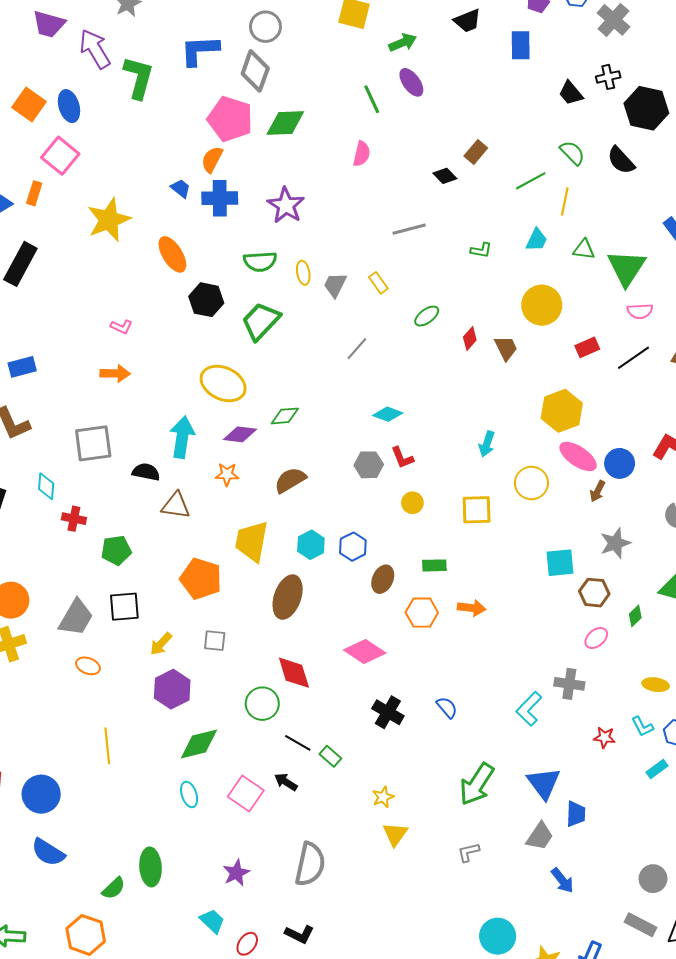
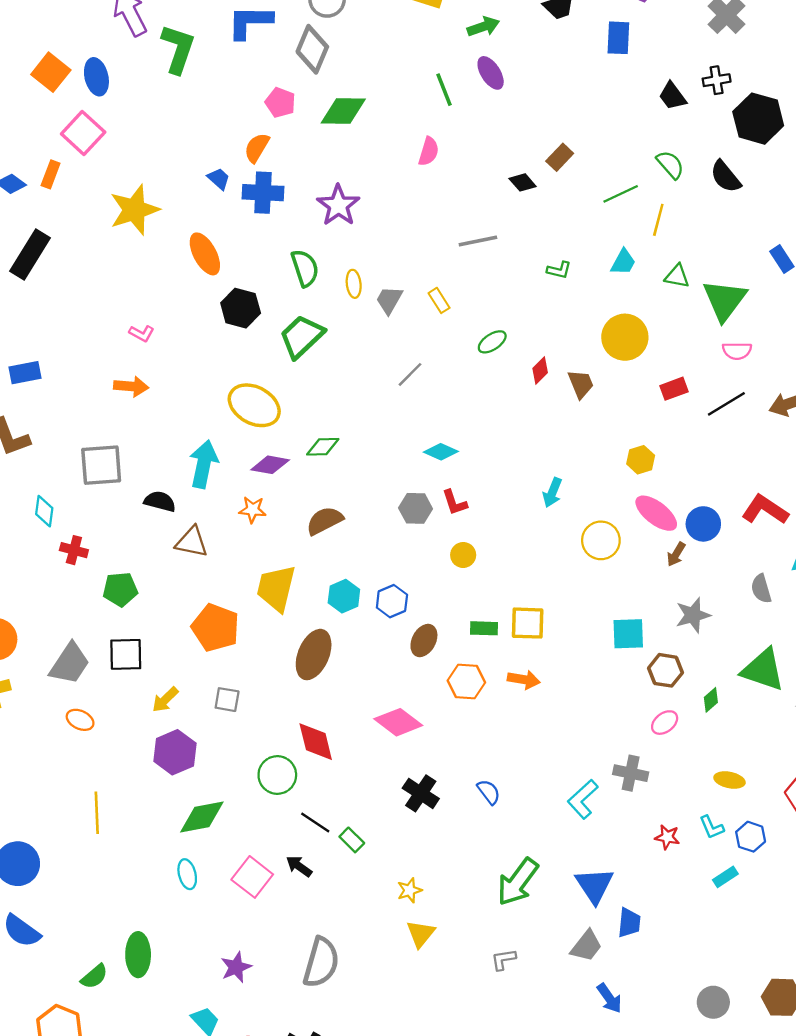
pink pentagon: (230, 119) -> (280, 103), size x0.6
green semicircle: (260, 262) -> (305, 268), turned -108
yellow hexagon: (562, 411) -> (641, 460), size x0.6
yellow square: (477, 510) -> (528, 623), moved

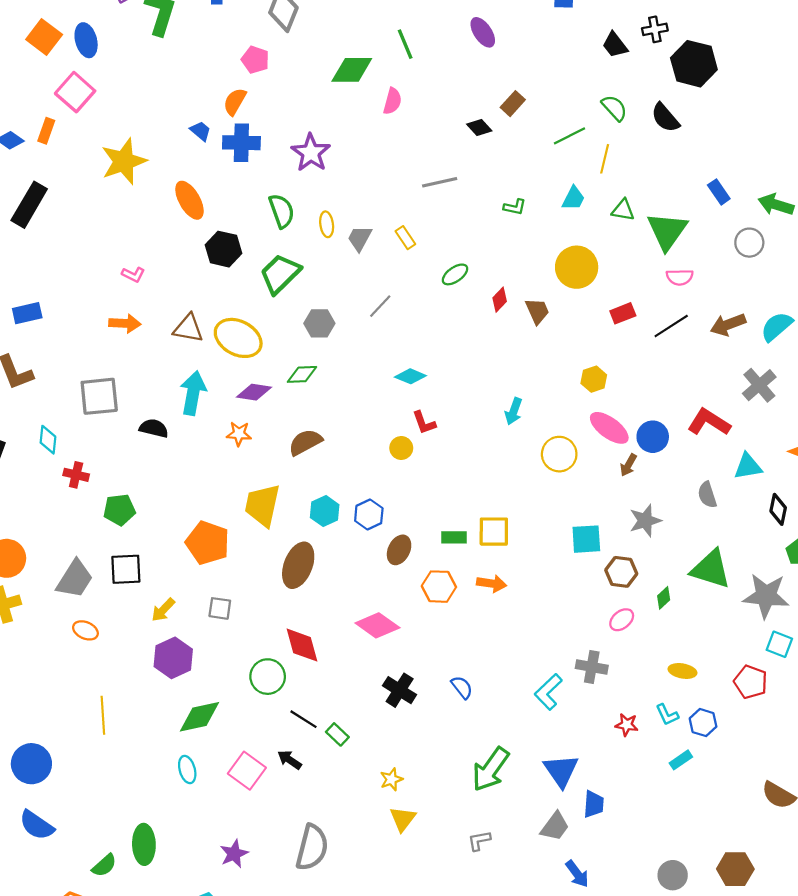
purple ellipse: (491, 73) -> (483, 32), moved
green diamond: (343, 111) -> (352, 70), moved
gray hexagon: (416, 508) -> (319, 323), moved
brown triangle: (192, 542) -> (188, 328), moved
yellow circle: (463, 555) -> (401, 448), moved

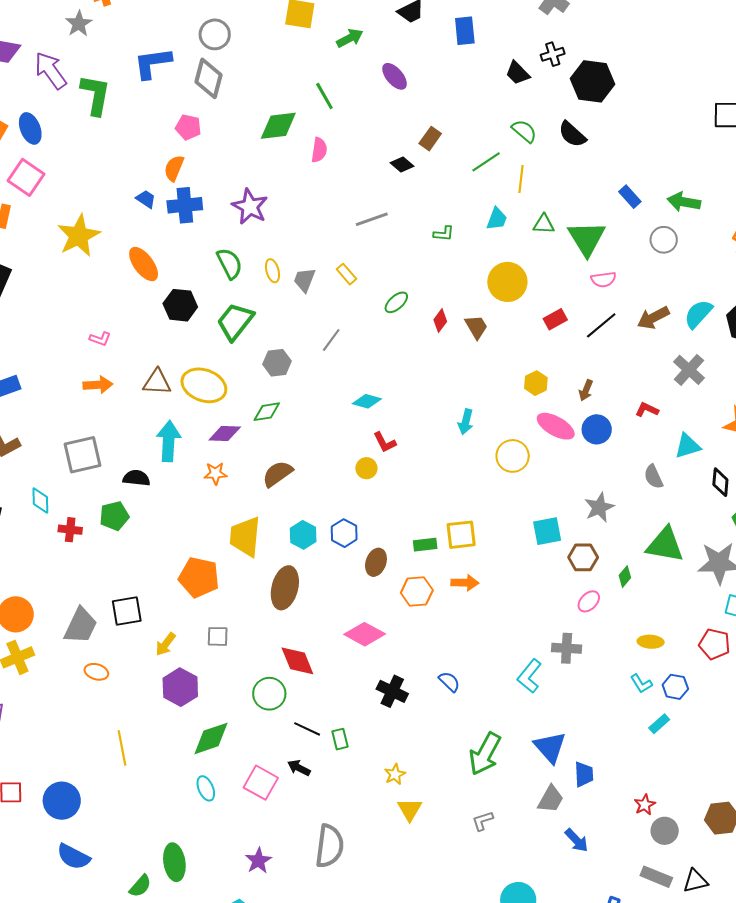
red L-shape: (709, 422) -> (647, 410), size x0.6
brown arrow: (628, 465) -> (586, 390), moved
green pentagon: (119, 510) -> (114, 516), moved
red star: (627, 725) -> (645, 805), moved, turned -30
green rectangle: (337, 734) -> (340, 739), turned 40

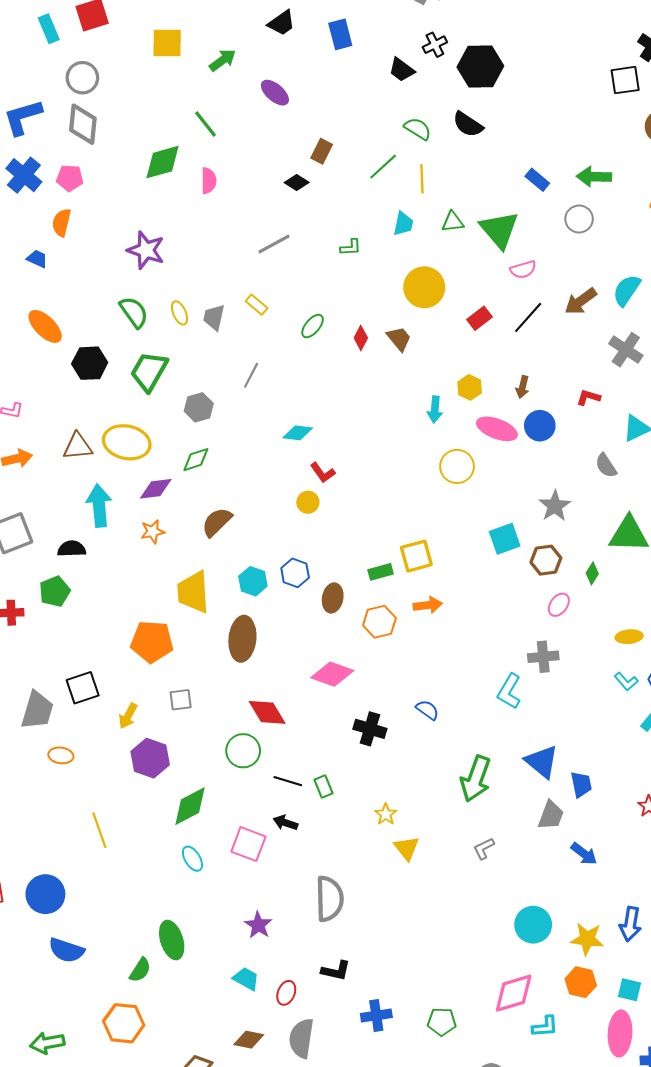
blue cross: (185, 205) -> (24, 175), moved, turned -36
cyan arrow: (466, 422) -> (435, 409), moved

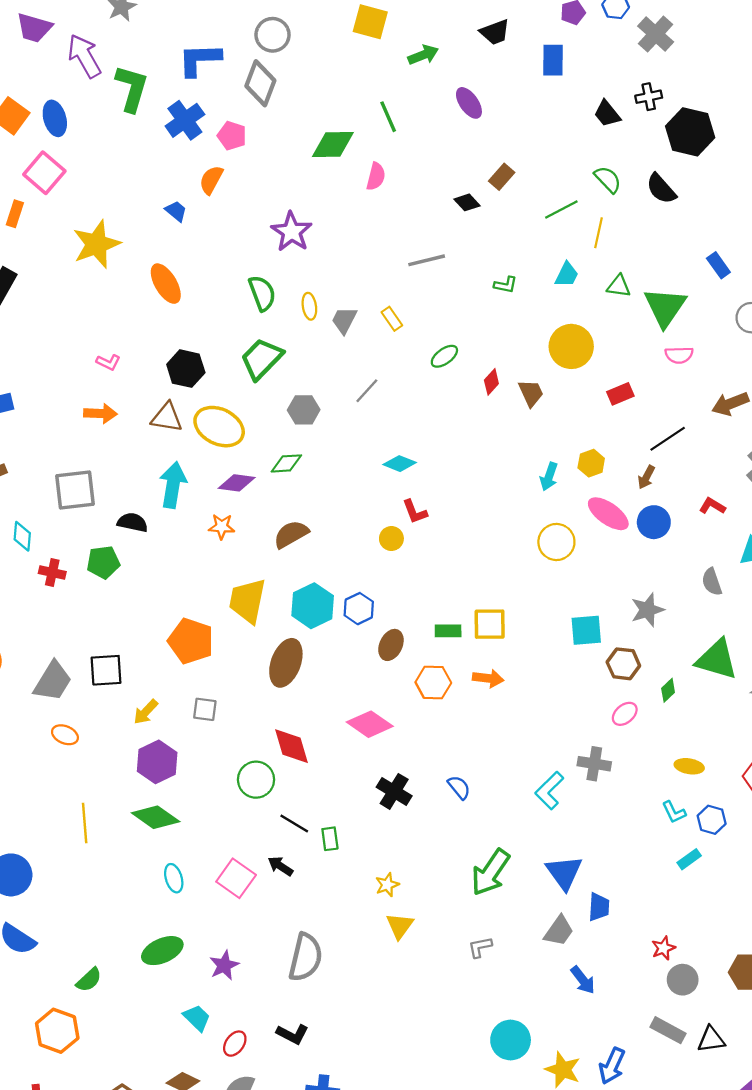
black line: (528, 317) -> (668, 439), moved
black hexagon: (90, 363) -> (186, 369), moved
cyan hexagon: (253, 581) -> (313, 606), size x1.4
green diamond: (190, 806) -> (156, 817), moved, turned 48
green ellipse: (172, 940) -> (162, 951), moved, turned 69

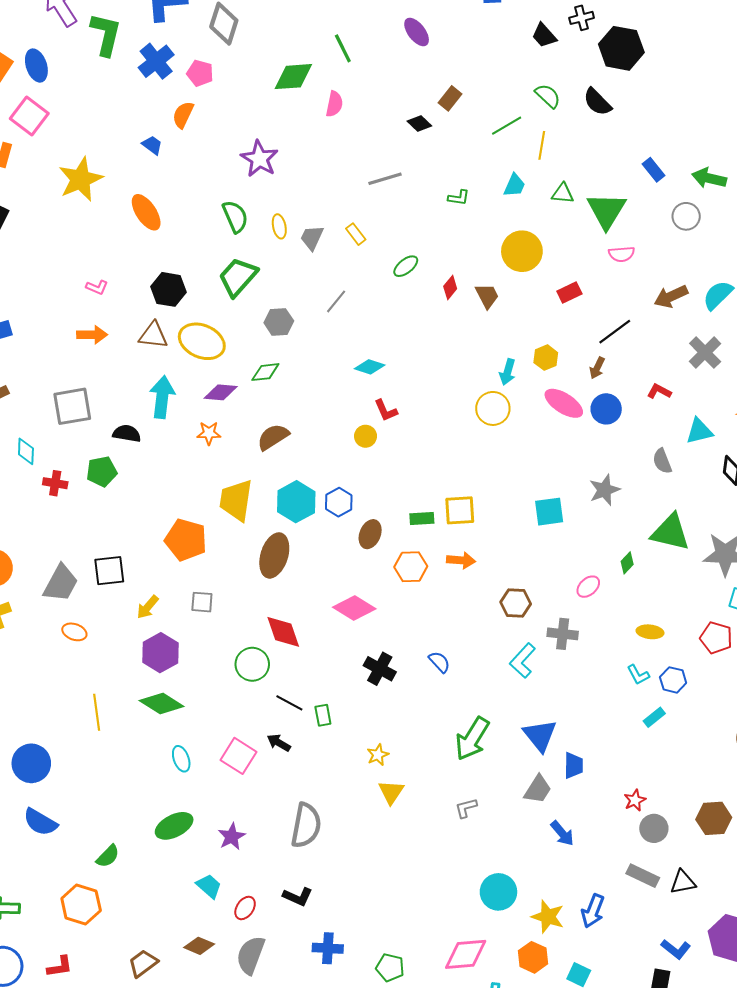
yellow circle: (556, 542) -> (493, 408), moved
brown hexagon: (623, 664) -> (516, 603), moved

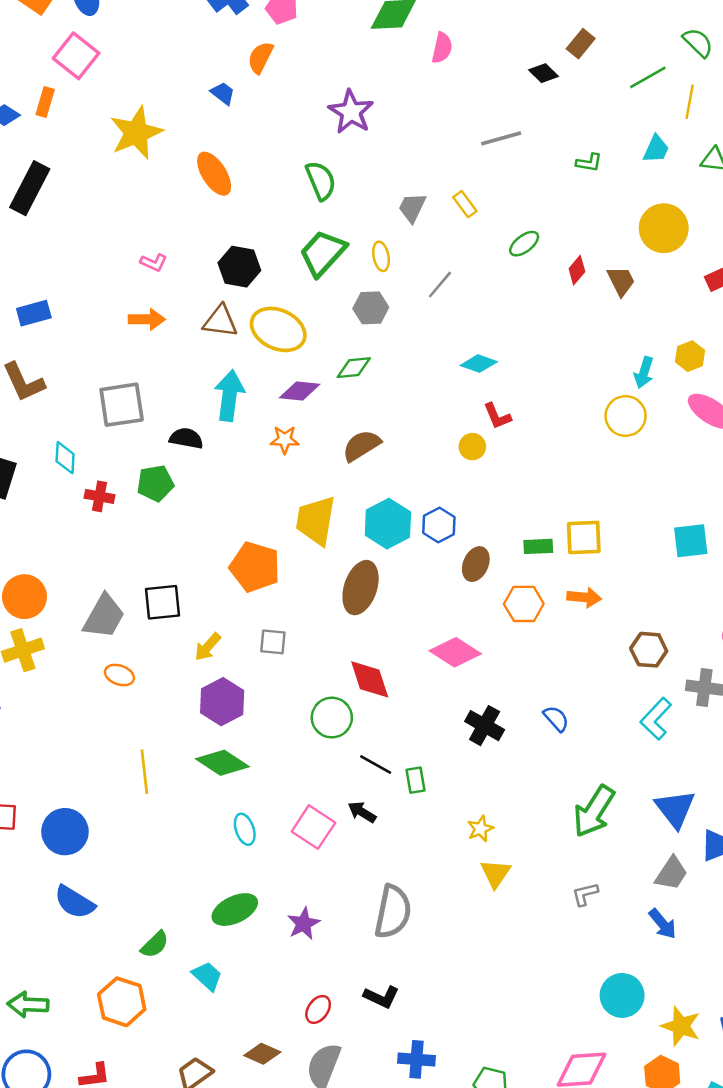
yellow ellipse: (279, 226) -> (381, 256), moved
blue arrow: (562, 833) -> (663, 924), moved
cyan trapezoid: (209, 886) -> (207, 976), moved

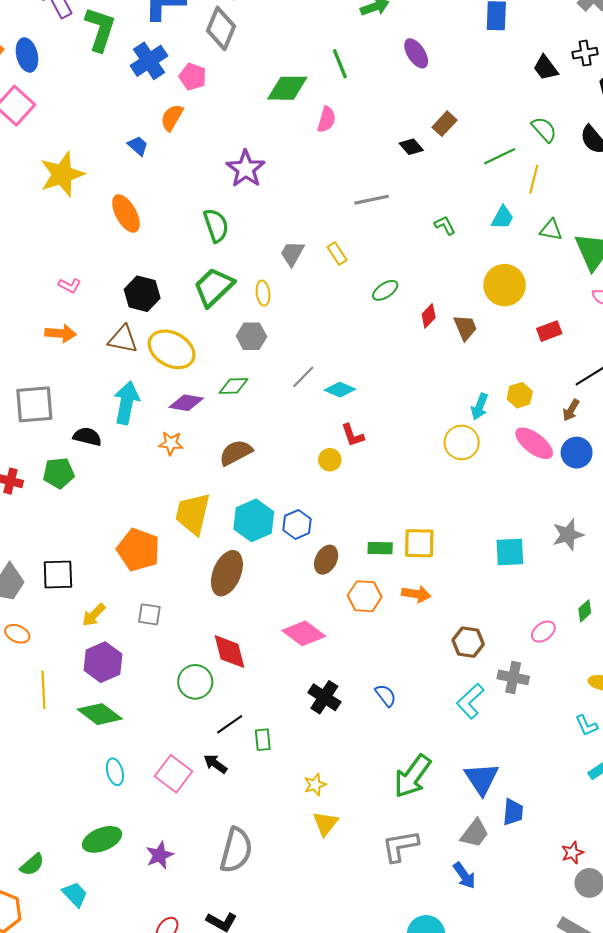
green L-shape: (589, 163) -> (445, 225), turned -130
gray line: (440, 285) -> (303, 377), moved
black line: (376, 765) -> (230, 724), turned -68
yellow line: (144, 772) -> (43, 690), moved
gray L-shape: (585, 894) -> (400, 846), size x1.6

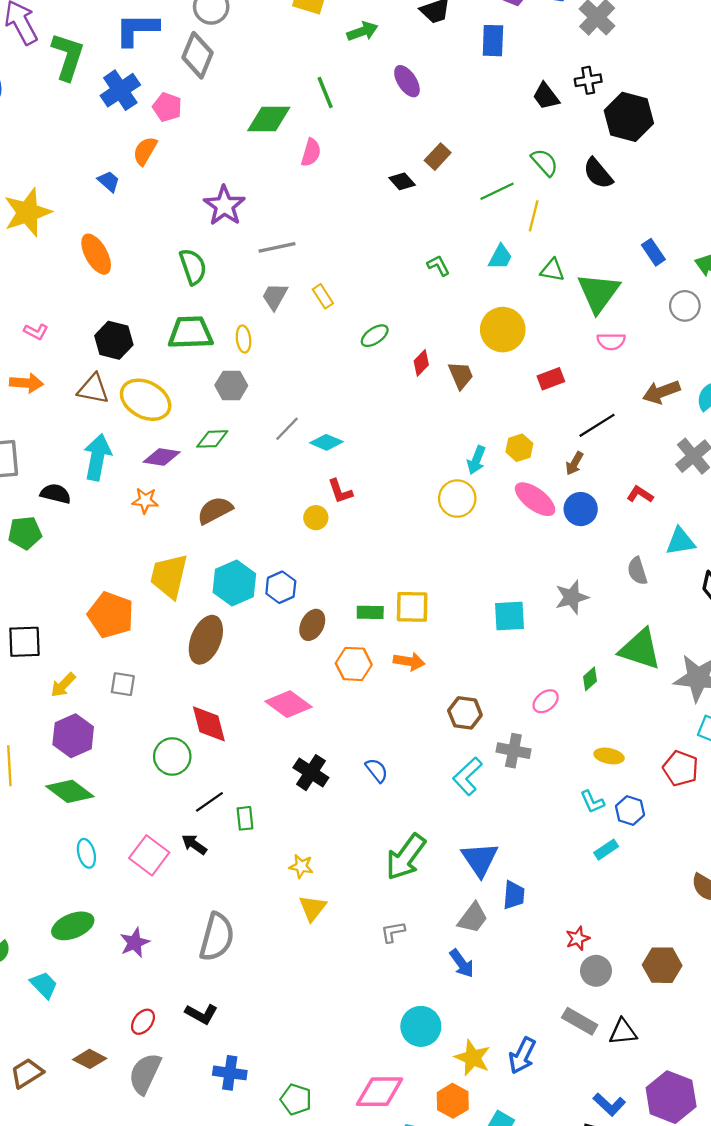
gray line: (372, 200) -> (277, 247), moved
green trapezoid: (214, 287) -> (191, 333), turned 42
yellow star: (315, 785) -> (301, 866), turned 30
gray L-shape: (400, 846) -> (393, 932), size x0.6

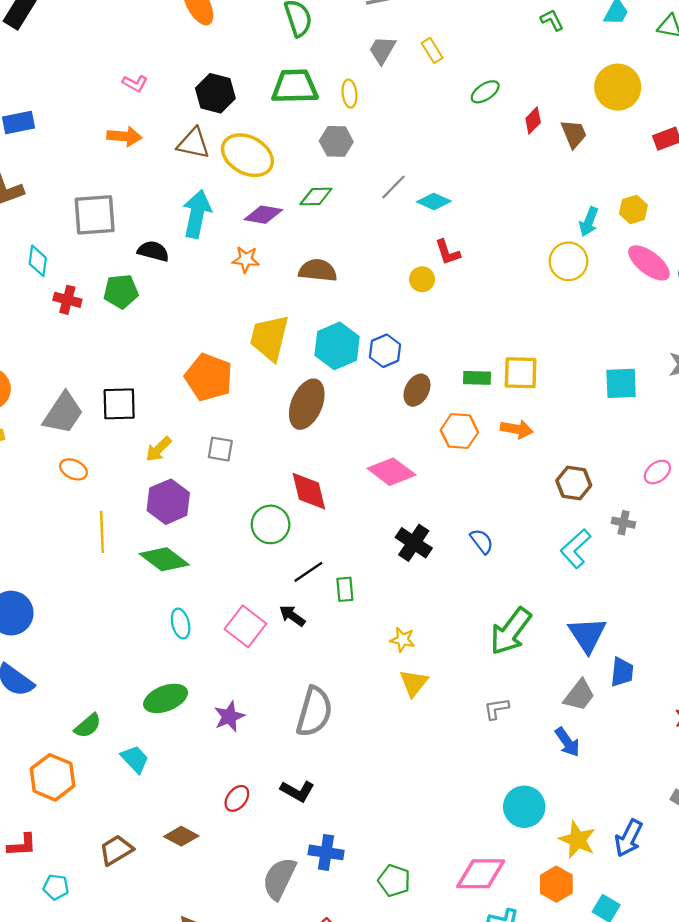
brown semicircle: (215, 510) -> (318, 270), turned 33
gray cross: (513, 751) -> (623, 523), size x0.7
gray semicircle: (145, 1074) -> (279, 879), moved

